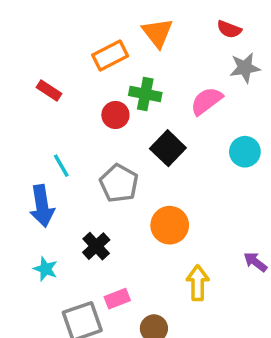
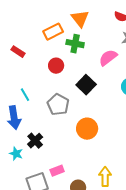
green cross: (145, 94) -> (75, 44), moved
black cross: (96, 246) -> (35, 141), moved
yellow arrow: (198, 283) -> (105, 177), moved

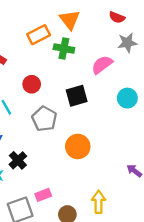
red circle: (56, 66) -> (32, 84), moved
black square: (86, 85) -> (77, 96), turned 30

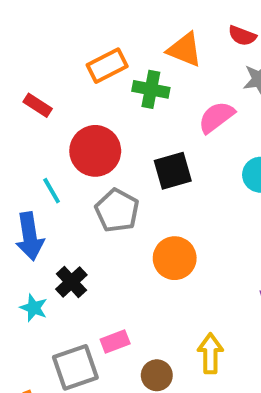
orange triangle: (70, 20) -> (185, 50), moved, turned -30
red circle: (32, 84) -> (95, 151), size x1.6

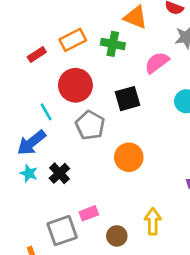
orange rectangle: (107, 66) -> (73, 40), moved
red rectangle: (38, 105) -> (37, 55), turned -66
blue arrow: (30, 236) -> (31, 143), turned 60
cyan star: (34, 308) -> (29, 173), moved

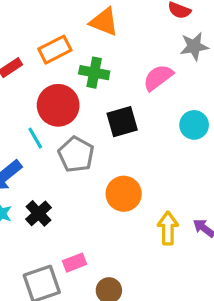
orange triangle: (135, 17) -> (104, 22), moved
green cross: (113, 44) -> (94, 73), moved
cyan line: (46, 112) -> (35, 138), moved
yellow arrow: (153, 221) -> (168, 228), moved

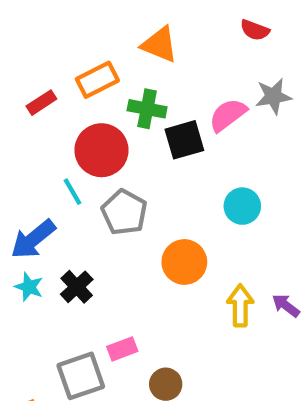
gray star: (194, 46) -> (273, 96), moved
black square: (122, 122) -> (184, 140), moved
cyan circle: (194, 125) -> (242, 206), moved

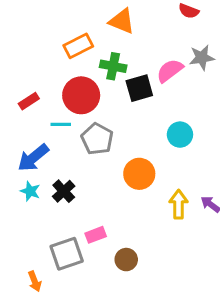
red rectangle: (41, 103) -> (29, 101), moved
cyan line: (73, 192) -> (61, 124), turned -60

